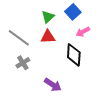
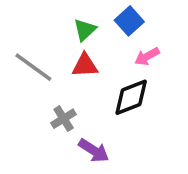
black diamond: (74, 55) -> (131, 97), turned 65
gray cross: (23, 63) -> (64, 119), moved

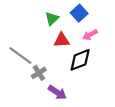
red triangle: (85, 65) -> (62, 40), moved
gray line: (33, 67) -> (20, 55), moved

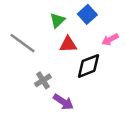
pink arrow: (90, 35) -> (110, 40), moved
gray line: (20, 55) -> (23, 43), moved

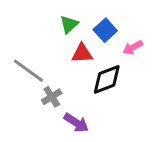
blue square: (87, 14) -> (105, 30), moved
gray line: (23, 43) -> (29, 71), moved

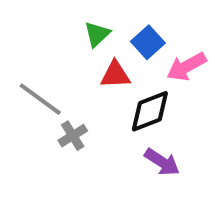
pink arrow: (133, 48) -> (186, 67), size x1.4
purple arrow: (76, 123) -> (162, 162), moved

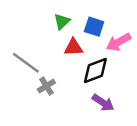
blue square: (148, 42) -> (94, 27), turned -30

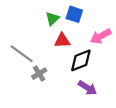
blue square: (94, 27) -> (74, 14), moved

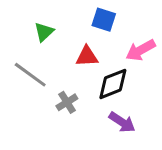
green triangle: (52, 19) -> (44, 32), moved
gray cross: (39, 74) -> (67, 102), moved

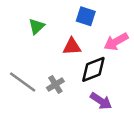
gray line: (30, 75) -> (23, 82), moved

